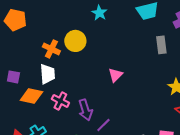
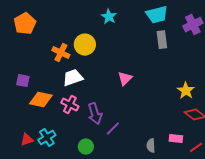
orange pentagon: (15, 20) -> (25, 24), turned 30
gray rectangle: (161, 45) -> (162, 40), moved
white trapezoid: (47, 74) -> (73, 78), moved, turned -105

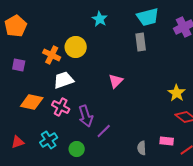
gray rectangle: (162, 40) -> (141, 42), moved
purple square: (23, 81) -> (19, 65), moved
cyan cross: (47, 138) -> (49, 140), moved

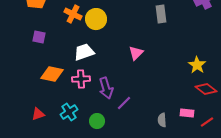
orange cross: (52, 55) -> (73, 14), moved
pink cross: (61, 107) -> (81, 79), turned -30

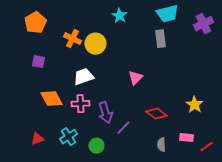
yellow star: (197, 65) -> (194, 105), moved
orange diamond: (52, 74) -> (51, 99), turned 50
red diamond: (206, 89) -> (156, 114), moved

